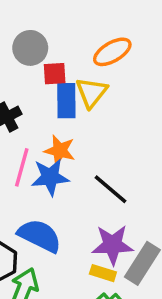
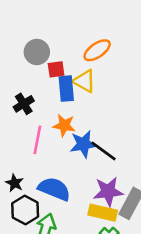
yellow triangle: (92, 92) -> (84, 81), turned -35
blue star: (50, 177) -> (83, 144), moved
yellow rectangle: (103, 273) -> (103, 213), size x1.5

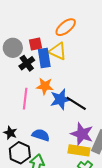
gray circle: (37, 52) -> (13, 48), moved
black cross: (24, 104) -> (27, 63), moved
blue semicircle: (54, 189) -> (41, 135), size x0.7
purple star: (108, 191) -> (82, 134), turned 30

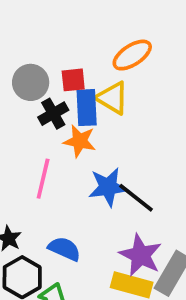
orange star: (45, 86) -> (80, 141), moved

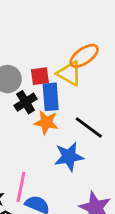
yellow triangle: (112, 98) -> (69, 73), moved
pink line: (43, 179) -> (21, 187), moved
black line: (136, 198) -> (89, 128), moved

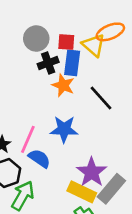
blue star: (69, 157) -> (64, 129), moved

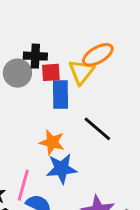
yellow triangle: (94, 45) -> (81, 72), turned 35
black cross: (48, 63) -> (35, 56), moved, turned 30
orange star: (63, 85) -> (52, 142), moved

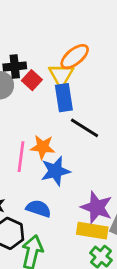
red square: (51, 72) -> (32, 80), turned -36
blue rectangle: (60, 95) -> (64, 98), moved
pink line: (23, 185) -> (21, 157), moved

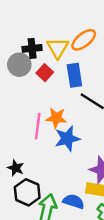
yellow triangle: (61, 75) -> (58, 48), moved
red square: (32, 80) -> (45, 73), moved
blue semicircle: (39, 209) -> (74, 201), moved

